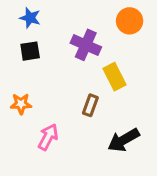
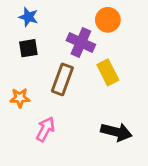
orange circle: (130, 21) -> (108, 20), moved
brown rectangle: (90, 105) -> (62, 79), moved, size x1.5
black arrow: (123, 140) -> (116, 132), turned -136

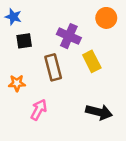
blue star: (28, 17) -> (13, 17), moved
orange circle: (108, 20) -> (106, 18), moved
brown rectangle: (62, 79) -> (53, 67), turned -35

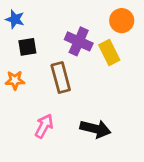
yellow rectangle: (92, 61) -> (109, 53), moved
orange star: (17, 83) -> (15, 80), moved
black arrow: (99, 112) -> (95, 129), moved

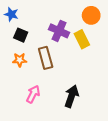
black square: (27, 47) -> (21, 35), turned 32
orange star: (15, 80) -> (20, 60), moved
black arrow: (95, 129) -> (71, 96), turned -85

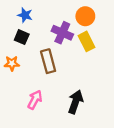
blue star: (11, 14) -> (25, 15), moved
orange circle: (91, 15) -> (85, 16), moved
orange star: (20, 60) -> (12, 63), moved

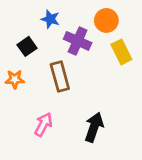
blue star: (25, 15) -> (50, 19), moved
black square: (22, 37) -> (27, 46), turned 32
yellow rectangle: (86, 41) -> (121, 52), moved

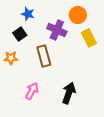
blue star: (50, 19) -> (28, 14), moved

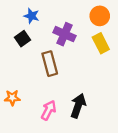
orange circle: (78, 15) -> (100, 16), moved
orange star: (11, 58) -> (12, 98), moved
pink arrow: (32, 91) -> (49, 110), moved

